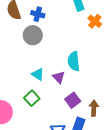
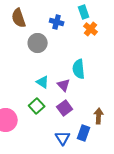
blue cross: (38, 14) -> (57, 22), moved
orange cross: (95, 21) -> (91, 29), moved
purple square: (73, 100) -> (65, 108), moved

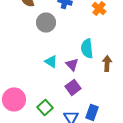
green square: (37, 106) -> (45, 107), moved
brown arrow: (99, 116) -> (107, 63), moved

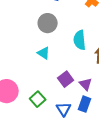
gray circle: (46, 22) -> (48, 23), moved
purple triangle: (72, 64) -> (86, 84), moved

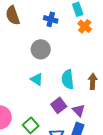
cyan semicircle: (80, 40) -> (68, 79), moved

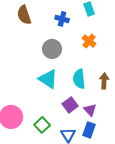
orange cross: (85, 26) -> (89, 41), moved
cyan triangle: (37, 79) -> (48, 79), size x1.5

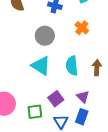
purple square: (70, 105) -> (56, 99), moved
green square: (42, 125) -> (35, 112), turned 35

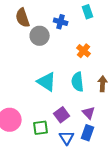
orange cross: (82, 28) -> (84, 51), moved
gray circle: (45, 36) -> (40, 36), moved

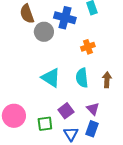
blue cross: (61, 22) -> (65, 18), size x1.5
orange cross: (84, 51) -> (88, 47), turned 32

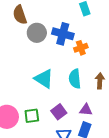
blue cross: (65, 18) -> (63, 34), moved
purple triangle: (93, 109) -> (86, 110), turned -40
green square: (45, 124) -> (32, 116), moved

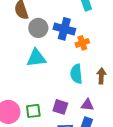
cyan triangle: (44, 79) -> (36, 58), moved, turned -40
purple square: (59, 112) -> (60, 107), turned -35

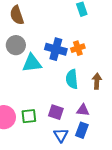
gray circle: (38, 28) -> (16, 45), moved
blue cross: (64, 29) -> (56, 49), moved

